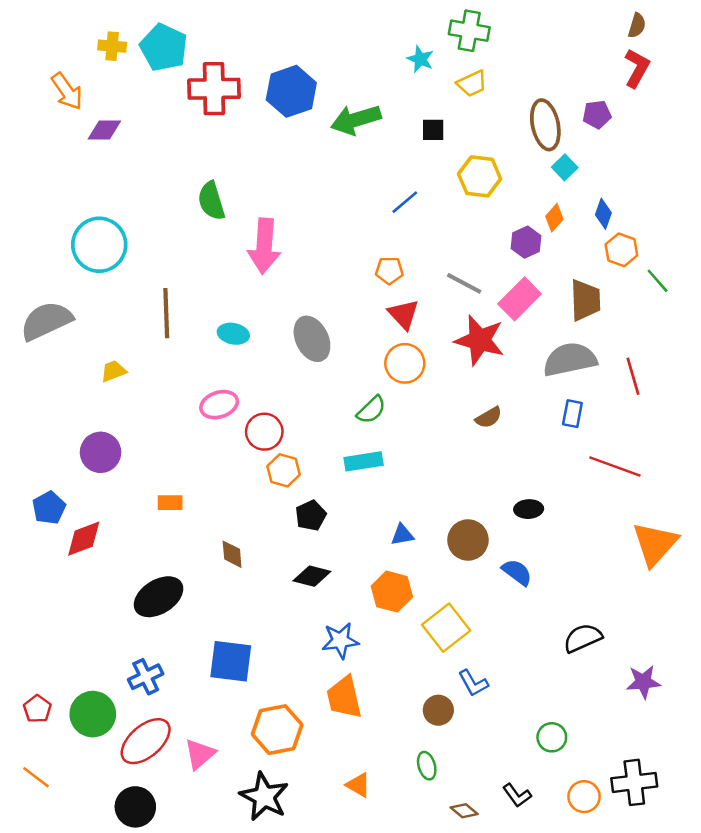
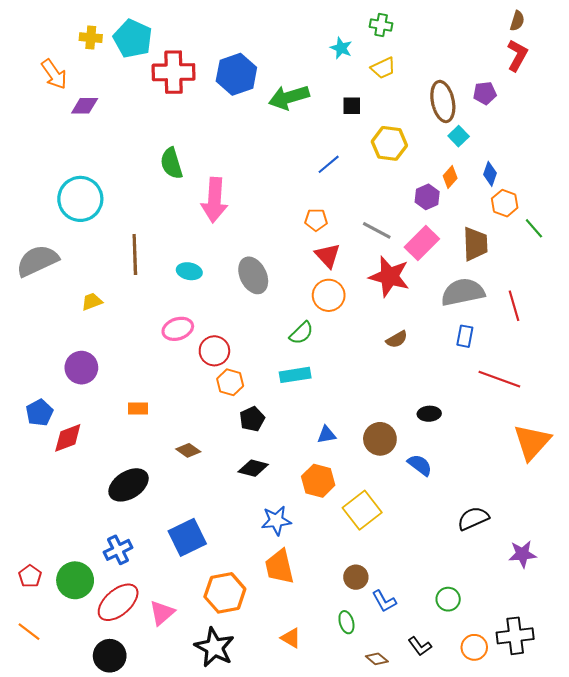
green cross: (469, 31) -> (381, 25), size x0.7
brown diamond: (232, 554) -> (188, 450), turned -50
blue square: (231, 661) -> (187, 537), turned -33
blue L-shape: (473, 683) -> (384, 601), moved

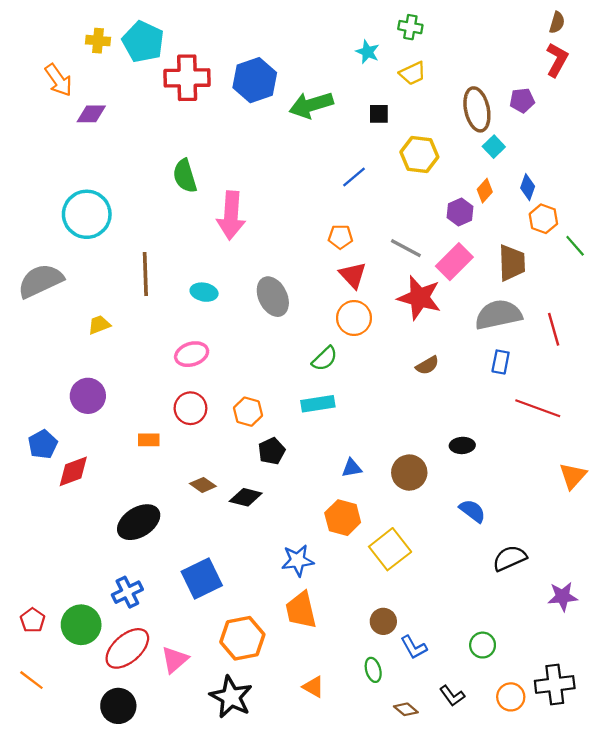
red circle: (214, 351) -> (190, 408), moved
orange triangle: (532, 442) -> (573, 476), size x0.7
blue semicircle: (420, 465) -> (472, 511), moved
black diamond: (253, 468) -> (246, 497), moved

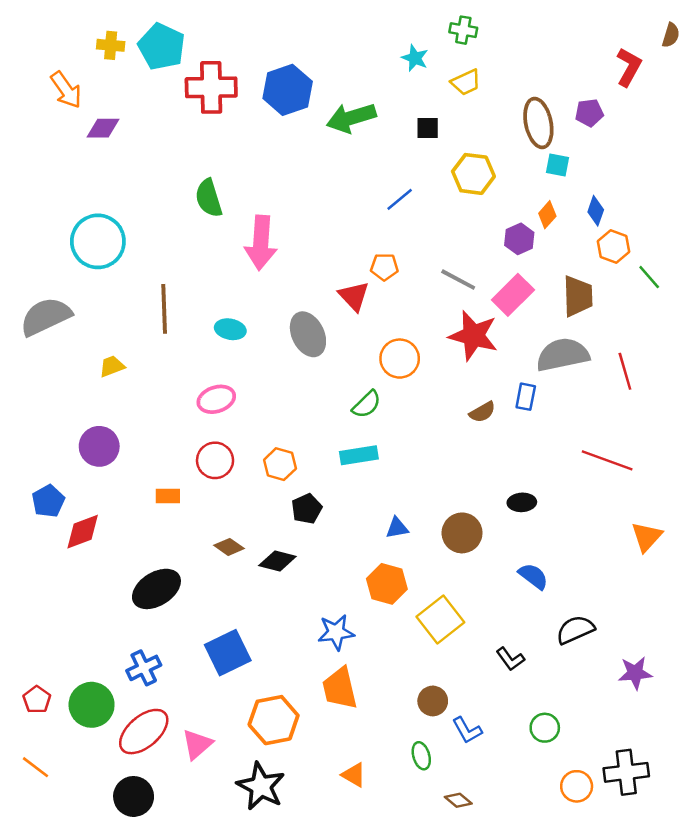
brown semicircle: (557, 23) -> (671, 35), moved
cyan square: (494, 147) -> (557, 165), turned -35
red triangle: (353, 275) -> (354, 296), moved
blue rectangle: (501, 362) -> (526, 397), moved
black L-shape: (452, 696) -> (510, 659), moved

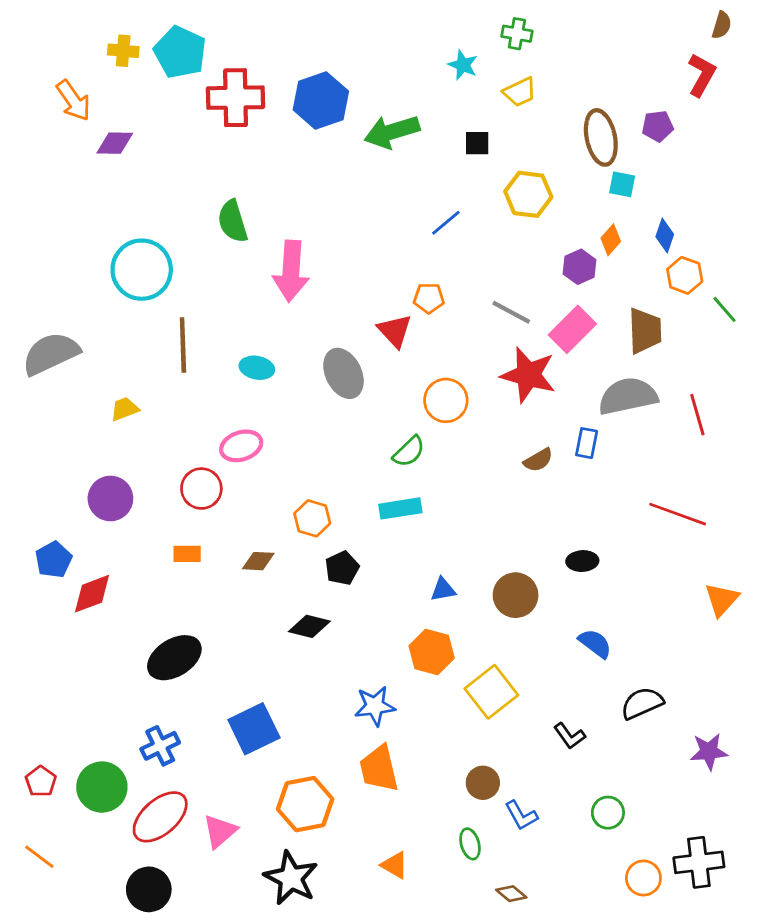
brown semicircle: (671, 35) -> (722, 25), moved
cyan circle: (98, 241) -> (142, 270), moved
red circle: (215, 460) -> (201, 489), moved
brown diamond: (229, 547) -> (258, 561), moved, turned -32

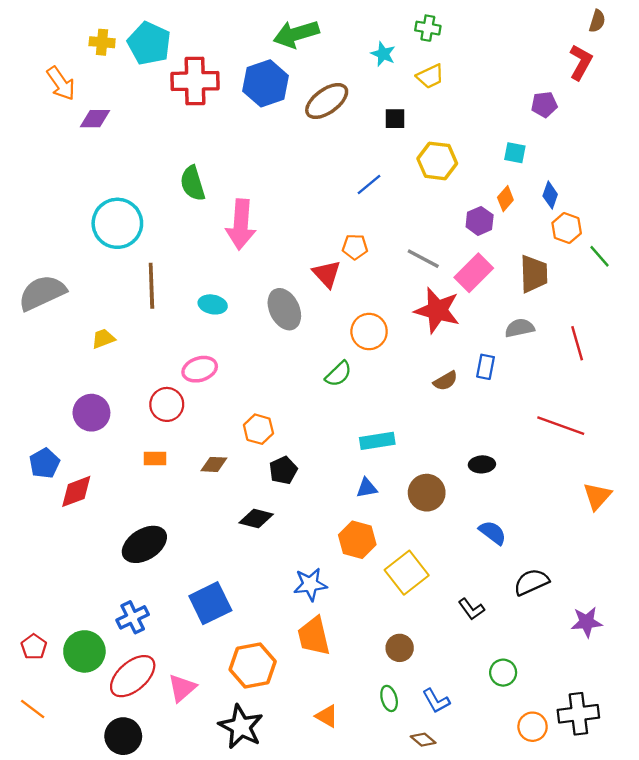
green arrow: (392, 132) -> (296, 34), moved
brown ellipse: (601, 137) -> (327, 101), moved, turned 66
gray semicircle: (628, 396) -> (520, 328), size x0.6
cyan rectangle: (400, 508) -> (377, 441), moved
blue L-shape: (521, 815) -> (436, 701), moved

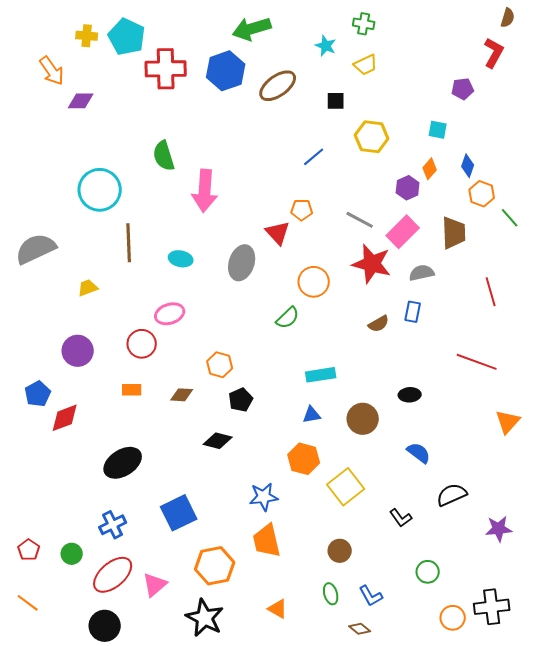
gray ellipse: (284, 309) -> (242, 263), turned 44
gray semicircle: (520, 328) -> (422, 273), moved
green circle: (84, 651) -> (72, 554), size x0.6

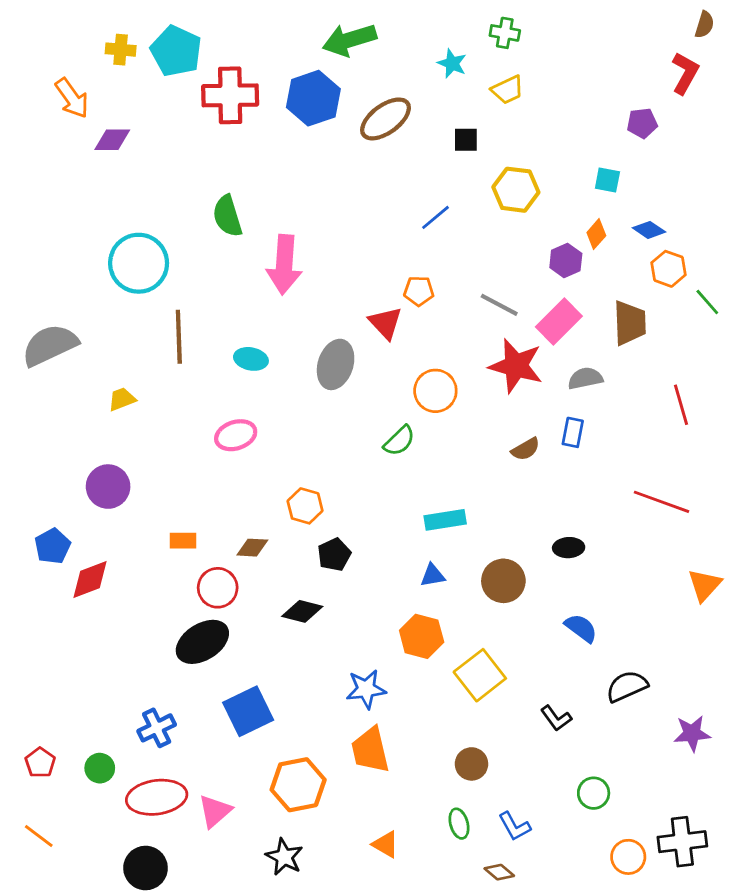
blue diamond: (468, 166) -> (649, 230), turned -75
red circle: (142, 344) -> (218, 588), moved
black ellipse: (123, 463) -> (202, 642), moved
red ellipse: (113, 575) -> (157, 797), turned 33
black star: (205, 618) -> (284, 857), size x0.7

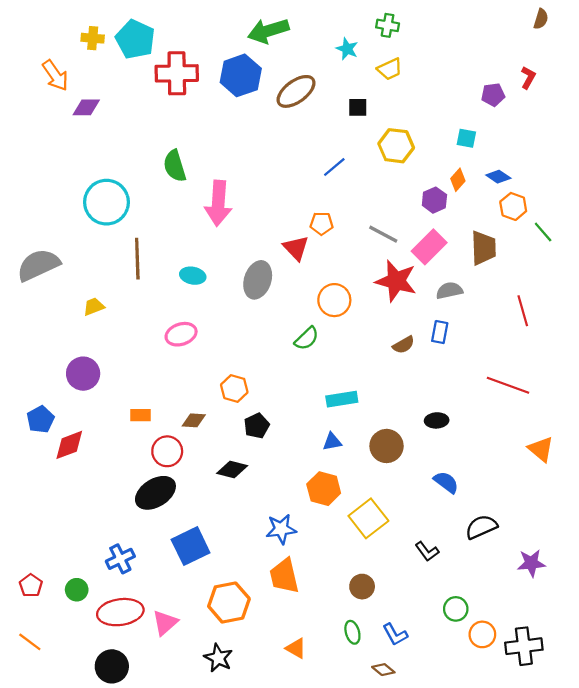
red L-shape: (685, 73) -> (528, 78), moved, size x0.7
orange triangle: (705, 585) -> (541, 449), turned -32
orange circle: (628, 857) -> (482, 634), moved

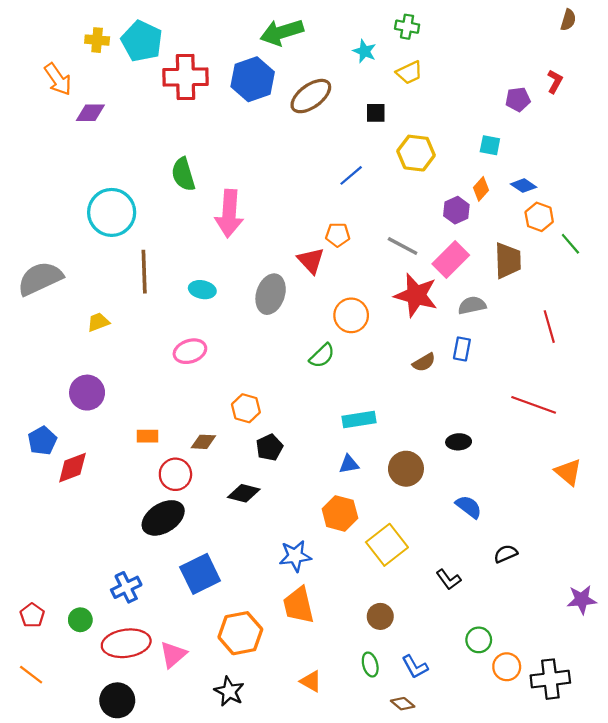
black semicircle: (481, 527) -> (506, 554), size x0.7
purple star: (531, 563) -> (582, 600), moved

